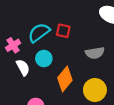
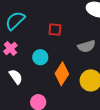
cyan semicircle: (39, 33) -> (15, 21), moved
white semicircle: (23, 67) -> (16, 77), moved

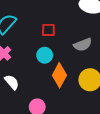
cyan circle: (40, 57) -> (45, 55), moved

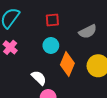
white semicircle: (12, 82) -> (39, 78), moved

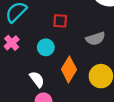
cyan circle: (51, 45) -> (46, 47), moved

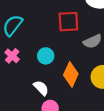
red square: (60, 21) -> (68, 22), moved, size x1.5

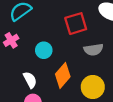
red square: (68, 22) -> (76, 24), turned -30

